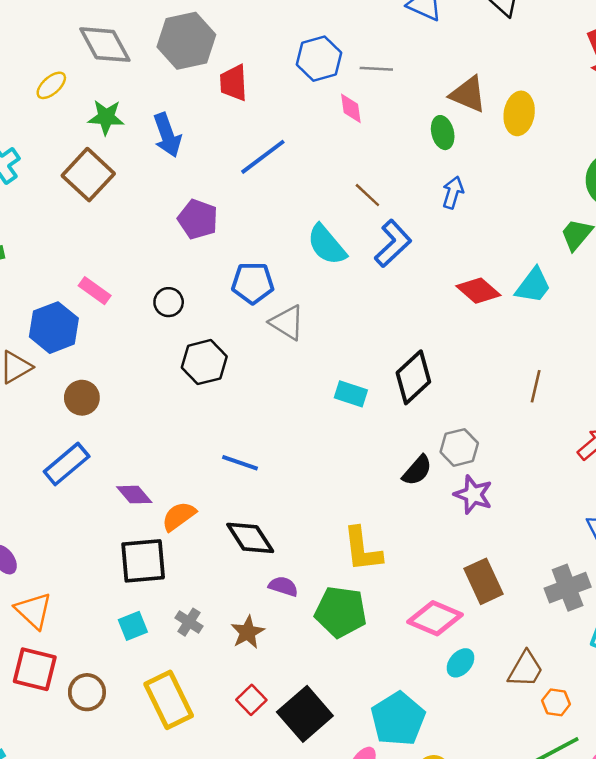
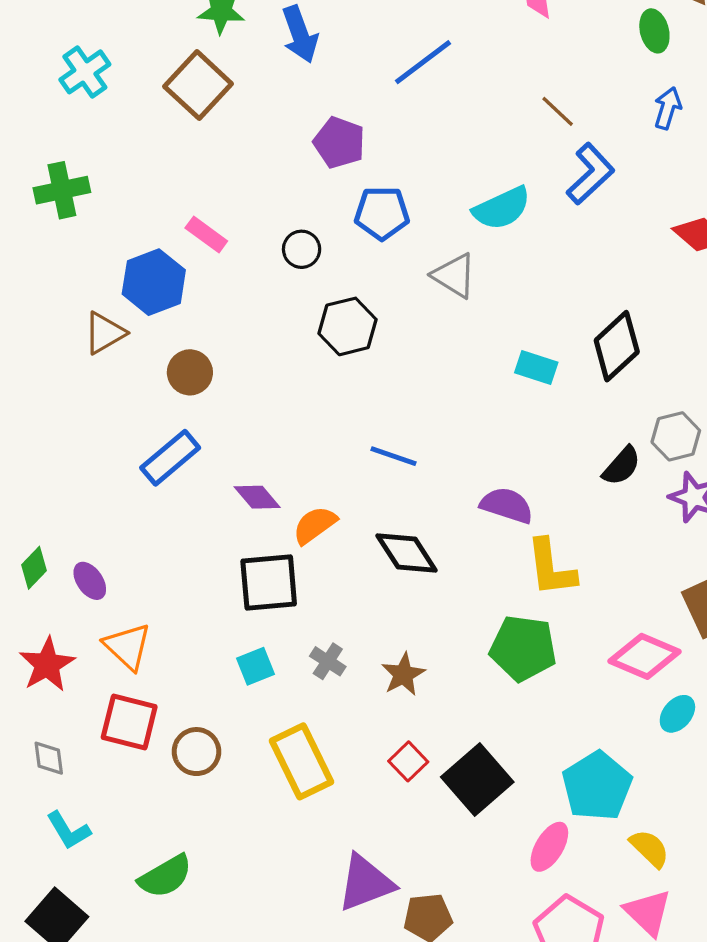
cyan semicircle: (327, 245) -> (502, 208), moved, turned -75
blue pentagon: (253, 283) -> (382, 213), moved
purple semicircle: (283, 586) -> (507, 505), moved, size x1.4

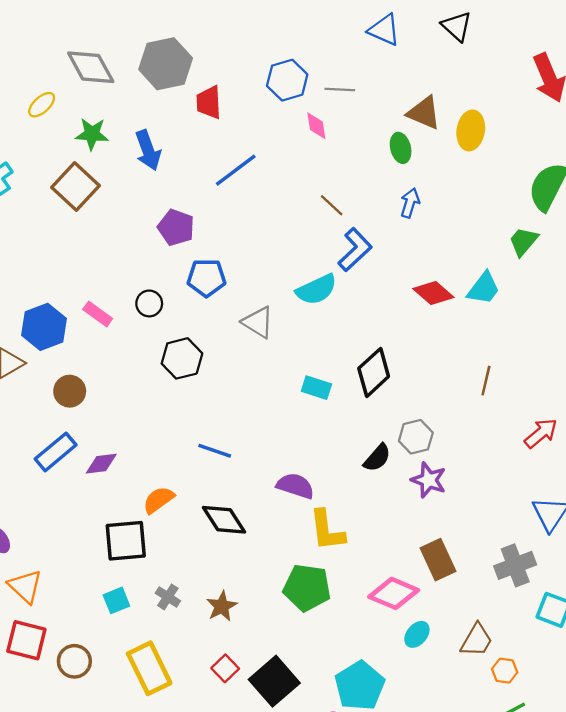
cyan semicircle: (502, 208) -> (316, 289), moved
pink rectangle: (206, 234) -> (98, 314), moved
purple diamond: (257, 497) -> (101, 464), moved, turned -56

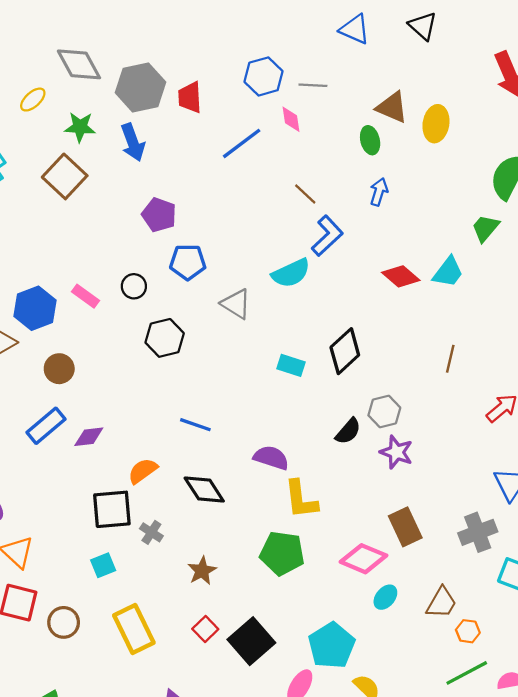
gray hexagon: (166, 64) -> (140, 87), moved
blue line: (236, 170) -> (242, 143), moved
gray cross: (168, 597) -> (151, 532), moved

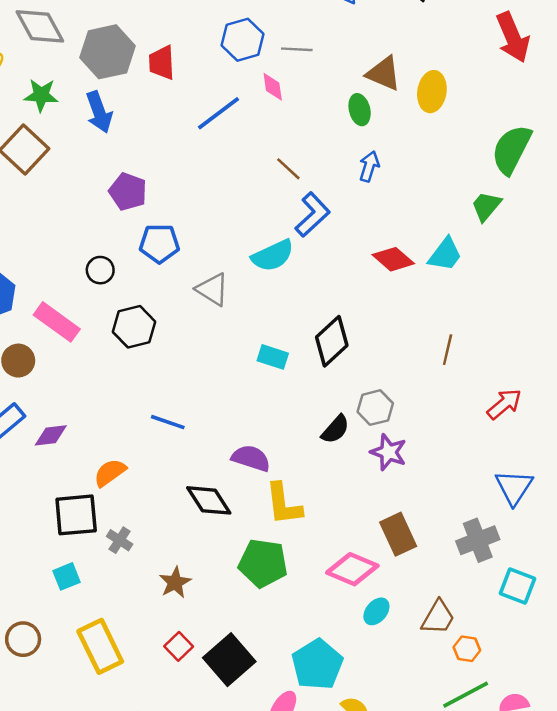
pink rectangle: (86, 296) -> (57, 322), moved, size x1.5
black diamond: (204, 490) -> (209, 500), moved

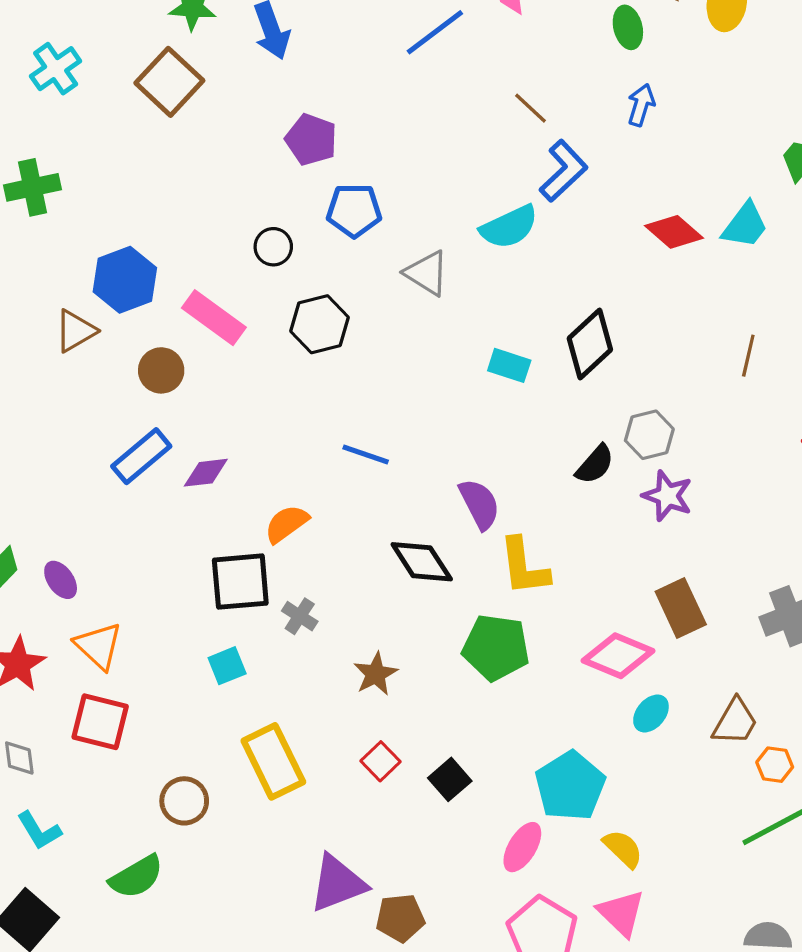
purple semicircle: (251, 458) -> (479, 504), turned 45
brown circle: (23, 639) -> (184, 801), moved
black square: (229, 660) -> (450, 779), size x0.6

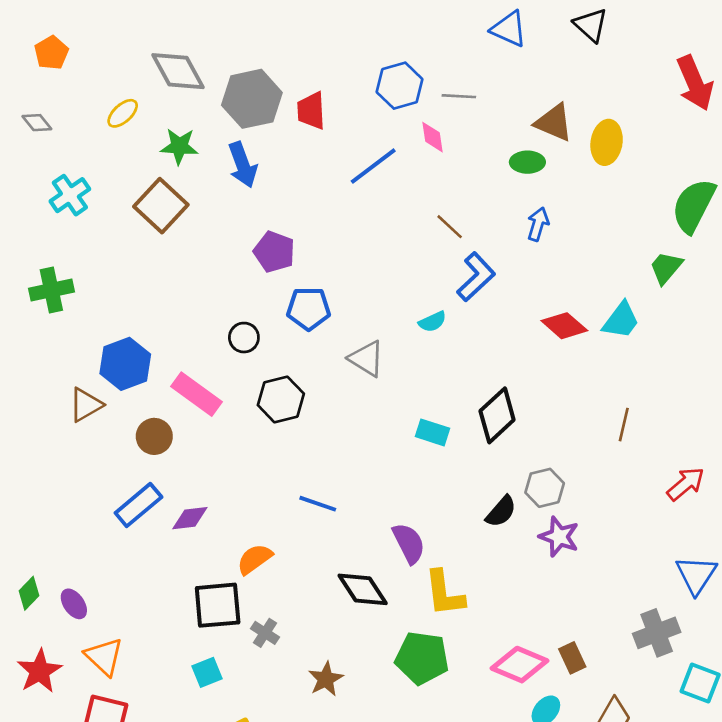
green ellipse: (628, 27) -> (527, 162), turned -76
cyan semicircle: (509, 227) -> (432, 322), size x0.6
brown rectangle: (681, 608) -> (572, 658), moved, size x0.7

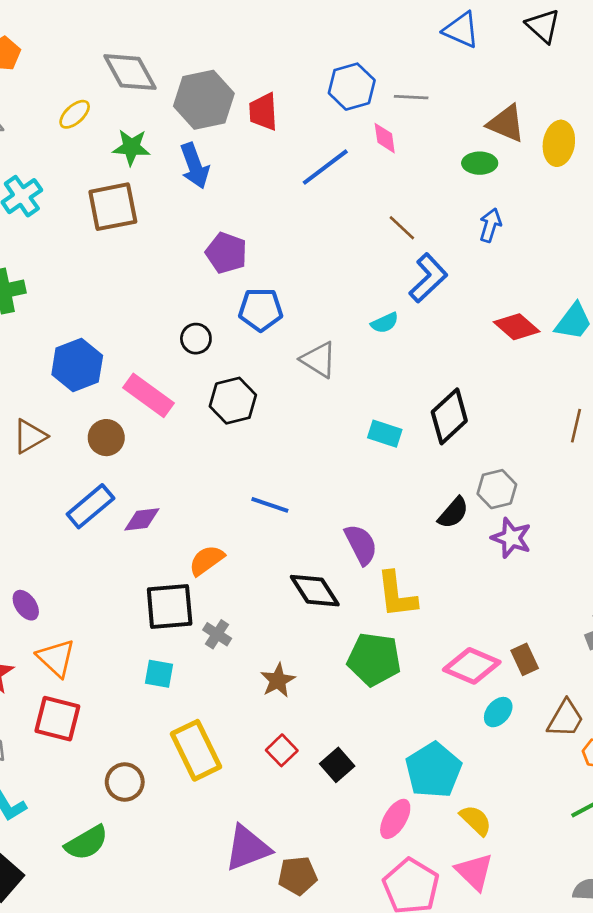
brown square: (161, 206) -> (113, 207), turned 36
brown triangle: (86, 405) -> (30, 436), moved
cyan square: (207, 672) -> (159, 674), turned 32

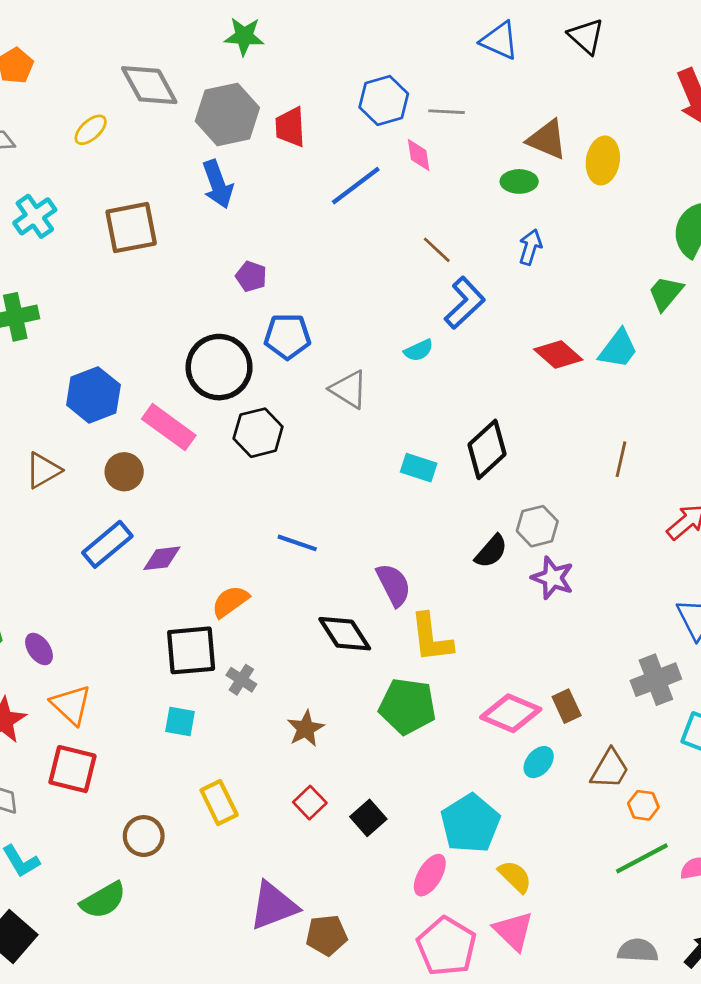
green star: (131, 147) -> (244, 36), moved
purple pentagon: (226, 253) -> (251, 276), size x0.7
black circle: (196, 339) -> (219, 367), size x2.0
yellow rectangle: (196, 750) -> (219, 803), size x0.7

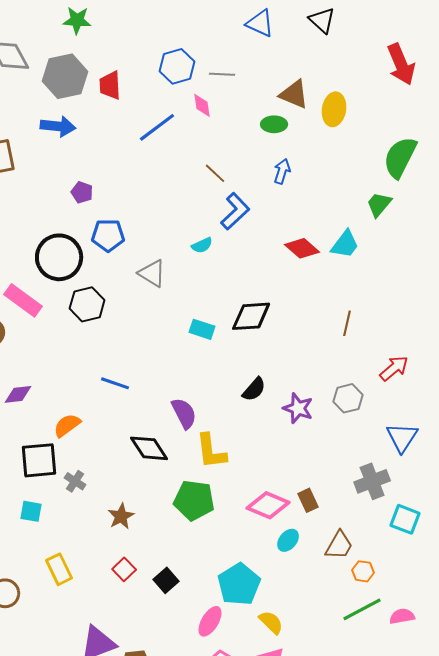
blue arrow: (218, 184) -> (58, 126), turned -64
black diamond: (487, 449) -> (251, 316), turned 39
gray hexagon: (537, 526) -> (348, 398), moved

